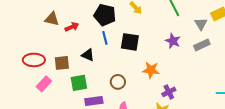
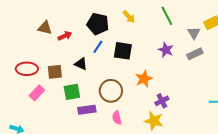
blue line: (105, 38) -> (98, 47), turned 48
orange star: (151, 70) -> (144, 79), turned -30
brown circle: (118, 82) -> (111, 91), size x1.5

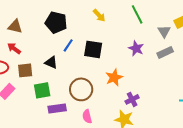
black pentagon: (98, 24) -> (56, 22), moved
red arrow: (65, 36) -> (14, 48), moved, turned -120

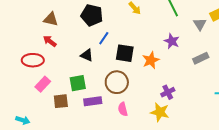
black square: (93, 49) -> (125, 53), moved
gray rectangle: (165, 52) -> (201, 58), moved
brown square: (25, 70) -> (61, 101), moved
orange star: (114, 77) -> (151, 60), moved

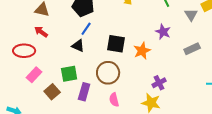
blue line: (104, 38) -> (86, 29), moved
brown square: (61, 101) -> (52, 92), turned -35
purple rectangle: (93, 101) -> (84, 92), turned -66

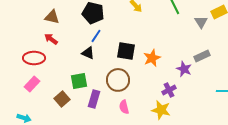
purple star: (163, 32) -> (184, 69), moved
pink rectangle: (34, 75) -> (32, 84), moved

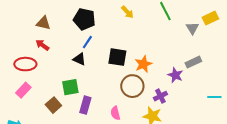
brown circle: (118, 80) -> (132, 86), moved

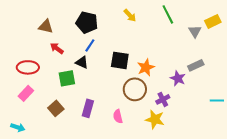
red arrow: (42, 45) -> (57, 48), moved
green square: (70, 87) -> (67, 78), moved

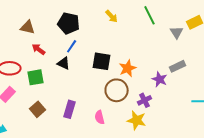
green square: (67, 78) -> (36, 77), moved

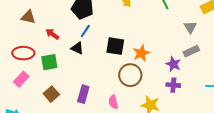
brown triangle: (28, 27) -> (28, 17), moved
gray triangle: (177, 32) -> (190, 27), moved
purple cross: (145, 100) -> (173, 85), moved, turned 32

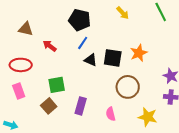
black triangle: (77, 48) -> (91, 60), moved
orange star: (141, 53) -> (139, 53), moved
green square: (49, 62) -> (57, 85), moved
pink rectangle: (21, 79) -> (19, 91), turned -63

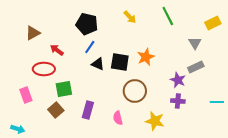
brown triangle: (26, 29) -> (33, 33), turned -42
red ellipse: (21, 65) -> (44, 69), moved

